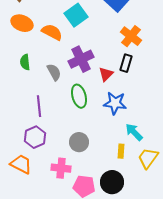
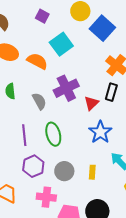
green ellipse: (79, 96) -> (53, 134), moved
blue star: (115, 103) -> (100, 132), turned 30
purple hexagon: (35, 137) -> (33, 166), moved
yellow rectangle: (121, 151) -> (92, 172), moved

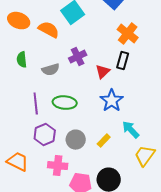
purple cross: (66, 88) -> (78, 57), size x0.7
gray semicircle: (39, 101) -> (51, 70), turned 102
green ellipse: (53, 134) -> (65, 103), turned -70
yellow rectangle: (92, 172) -> (104, 141), turned 40

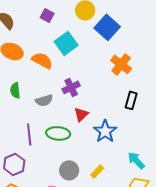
black rectangle: (123, 61) -> (131, 100), moved
red triangle: (103, 72) -> (81, 114), moved
cyan arrow: (131, 130) -> (136, 160), moved
purple hexagon: (45, 135) -> (14, 164), moved

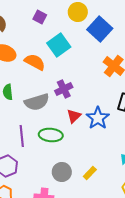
gray semicircle: (44, 100) -> (37, 102), size x1.4
blue star: (105, 131) -> (98, 118), moved

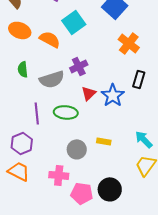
yellow rectangle: (90, 173) -> (104, 141), moved, turned 56

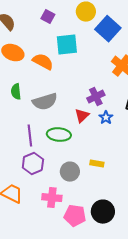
cyan square: (74, 22) -> (67, 45), turned 30
purple cross: (79, 66) -> (96, 97), moved
blue star: (113, 95) -> (106, 118), size x0.6
purple hexagon: (22, 143) -> (33, 164), moved

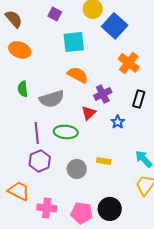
orange semicircle: (43, 62) -> (78, 75), moved
blue star: (106, 118) -> (118, 122), moved
pink cross: (52, 198) -> (47, 208), moved

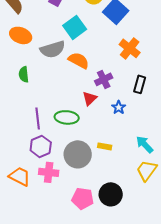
cyan square: (74, 42) -> (75, 27), turned -30
gray semicircle: (52, 99) -> (53, 49), moved
gray circle: (77, 169) -> (78, 154), size x1.4
pink cross: (47, 208) -> (49, 172), moved

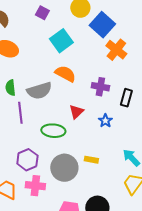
orange cross: (130, 48) -> (116, 50), moved
gray semicircle: (53, 49) -> (39, 91), moved
purple cross: (104, 79) -> (100, 87), moved, turned 36
purple line: (38, 118) -> (20, 113), moved

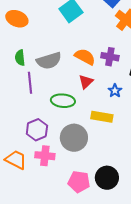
orange semicircle: (65, 74) -> (85, 57), moved
yellow rectangle: (91, 160) -> (102, 117), moved, size x1.5

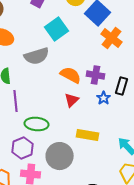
gray semicircle: (49, 61) -> (37, 56), moved
blue star: (115, 91) -> (104, 98), moved
green ellipse: (63, 101) -> (37, 124), moved

